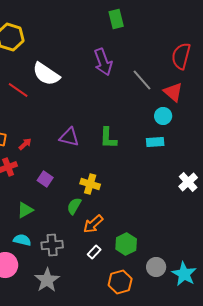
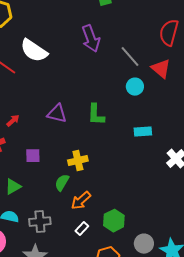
cyan circle: (163, 116) -> (135, 87), moved
cyan rectangle: (155, 142) -> (143, 132), moved
purple square: (45, 179) -> (33, 156), turned -35
yellow cross: (90, 184) -> (78, 161), turned -30

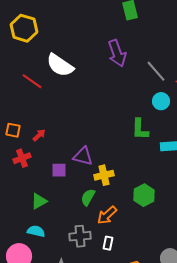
purple triangle: (57, 114) -> (83, 156), moved
green L-shape: (96, 115) -> (140, 129), moved
green hexagon: (114, 221) -> (144, 195), moved
gray cross: (40, 222) -> (80, 236), moved
white rectangle: (82, 229) -> (108, 243), turned -32

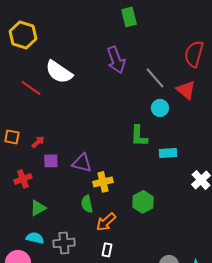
red cross: (22, 158) -> (23, 179), moved
purple square: (59, 170) -> (51, 161), moved
green semicircle: (88, 197) -> (87, 204), turned -42
gray cross: (80, 236) -> (64, 243), moved

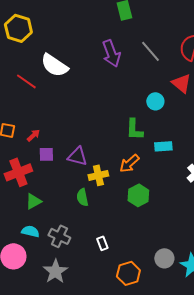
gray line: (155, 78) -> (150, 51), moved
red cross: (23, 179) -> (18, 172), size x1.5
orange arrow: (106, 222) -> (129, 163), moved
gray cross: (64, 243) -> (59, 236), turned 30
white rectangle: (107, 250) -> (102, 243), turned -32

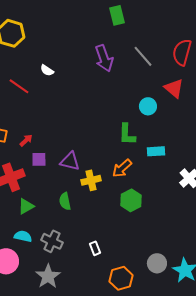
white semicircle: (54, 65) -> (47, 70), size x0.5
green semicircle: (82, 197) -> (65, 201), moved

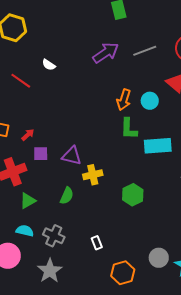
gray line: (143, 56) -> (145, 51), turned -70
purple arrow: (104, 58) -> (106, 53), turned -104
cyan rectangle: (156, 151) -> (158, 146), size x1.5
orange arrow: (122, 168) -> (124, 100), moved, turned -30
green semicircle: (65, 201) -> (67, 196), turned -144

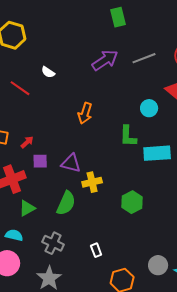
orange arrow: (124, 100) -> (85, 113), moved
green semicircle: (67, 196) -> (66, 203), size x1.4
cyan semicircle: (25, 231) -> (14, 235), moved

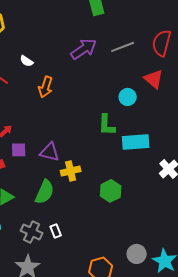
orange arrow: (85, 113) -> (46, 87), moved
white rectangle: (96, 250) -> (56, 231), moved

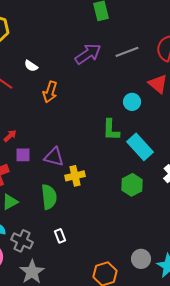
cyan rectangle: (136, 142) -> (140, 147), turned 52
green hexagon: (111, 191) -> (132, 185), moved
green semicircle: (45, 192) -> (49, 197), turned -30
gray cross: (32, 232) -> (22, 241), moved

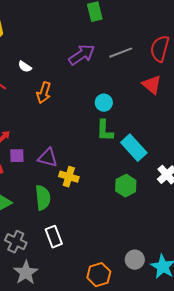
cyan circle: (132, 102) -> (104, 103), moved
yellow cross: (75, 176) -> (69, 177), turned 30
white rectangle: (60, 236) -> (54, 237), size x1.5

